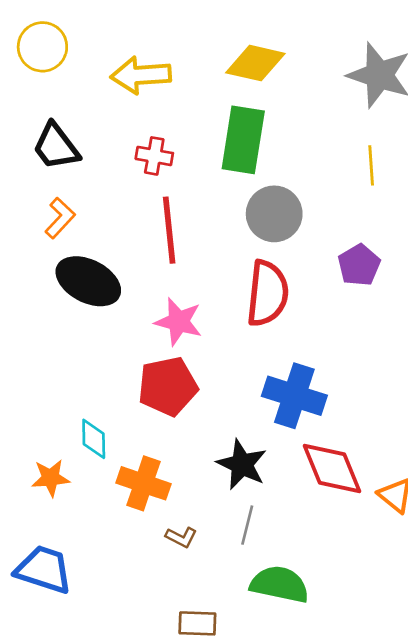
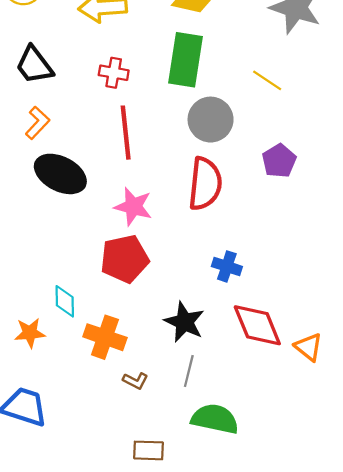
yellow line: (371, 165) -> (267, 80), moved, turned -52
blue cross: (294, 396) -> (227, 266), size x0.6

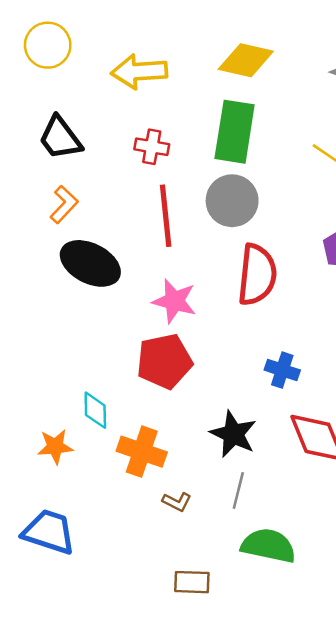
gray circle: (211, 120) -> (232, 201), moved

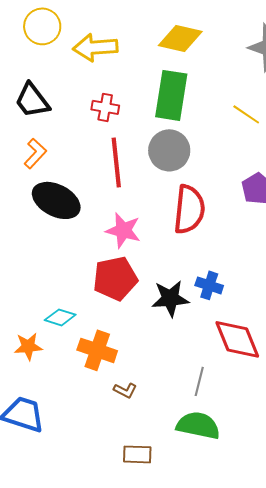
yellow circle: (48, 45) -> (42, 26), moved
cyan diamond: (95, 410) -> (60, 317), turned -72
black star: (233, 434) -> (170, 298), moved, turned -30
gray line: (238, 490) -> (199, 381), moved

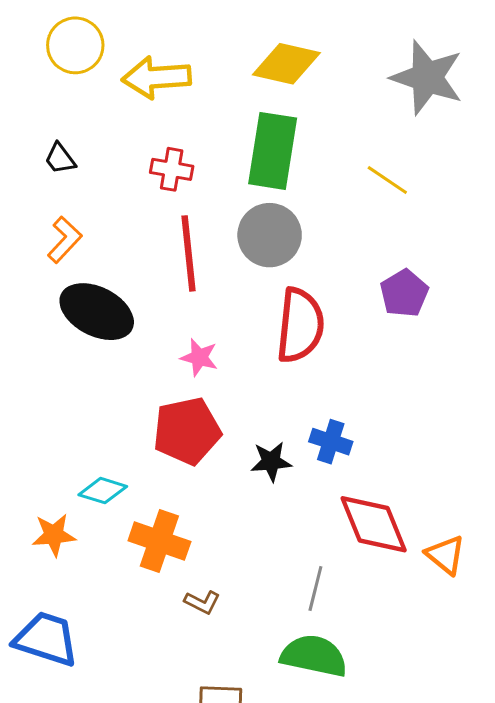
black trapezoid: (32, 100) -> (60, 159), size x0.6
pink star: (123, 230) -> (199, 357), size x0.7
black star: (170, 298) -> (271, 461), size x0.7

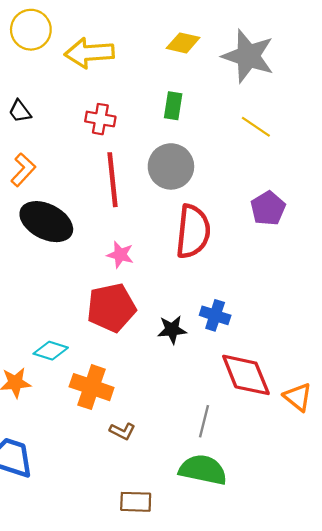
yellow diamond: (286, 64) -> (183, 43), size x0.7
gray star: (427, 78) -> (248, 56), moved
green rectangle: (273, 151) -> (173, 106), size x0.5

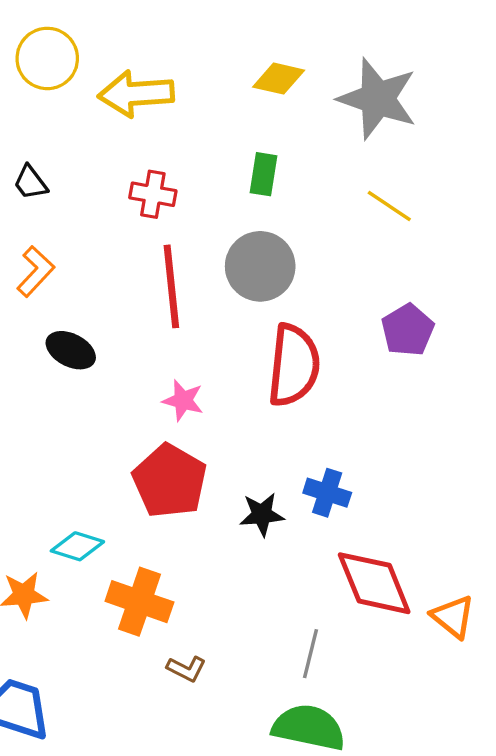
black ellipse: (46, 222) -> (71, 350), size x0.6
red pentagon: (111, 308) -> (170, 481), turned -30

